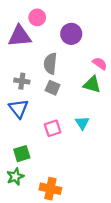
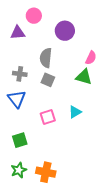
purple triangle: (20, 36) -> (18, 33), size x0.7
pink semicircle: (100, 64) -> (91, 58), turned 80
cyan triangle: (82, 123) -> (75, 112), turned 32
green star: (15, 177) -> (19, 170), moved

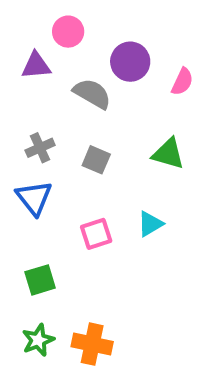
gray semicircle: (46, 58) -> (92, 94), moved, turned 114
pink semicircle: (91, 58) -> (182, 82), moved
gray cross: (20, 74) -> (40, 148), turned -32

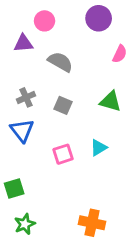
purple circle: (130, 62) -> (99, 18), moved
green square: (40, 280) -> (14, 189), moved
orange cross: (92, 344) -> (92, 223), moved

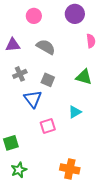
purple triangle: (23, 43) -> (13, 45), moved
pink semicircle: (120, 54) -> (91, 41), turned -32
blue triangle: (22, 130) -> (33, 99), moved
pink square: (63, 154) -> (48, 126), moved

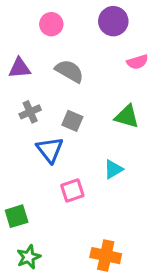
pink semicircle: (91, 41) -> (137, 62), turned 80

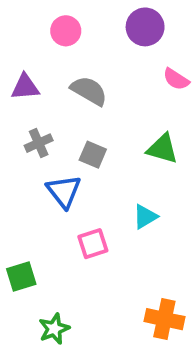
pink semicircle: (137, 62) -> (176, 79), turned 50
orange cross: (106, 256) -> (164, 319), moved
green star: (29, 257) -> (54, 329), moved

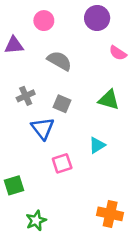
purple triangle: (25, 87) -> (14, 45), moved

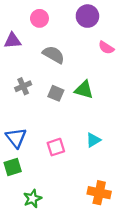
green triangle: (109, 100) -> (84, 90), moved
blue triangle: (43, 128) -> (16, 138), moved
cyan triangle: (97, 145) -> (93, 140), moved

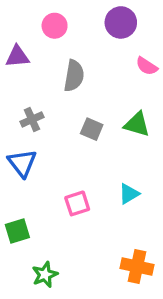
gray semicircle: (54, 55) -> (74, 76), turned 70
green triangle: (84, 90) -> (137, 124), moved
gray square: (56, 93) -> (92, 129), moved
blue triangle: (16, 138) -> (22, 163), moved

